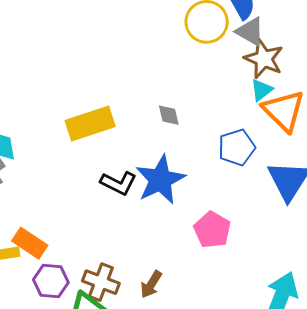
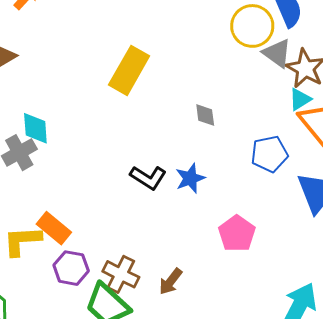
gray triangle: (250, 31) -> (277, 53), moved
yellow rectangle: (90, 124) -> (129, 70), moved, turned -48
blue star: (160, 180) -> (190, 178), size x0.6

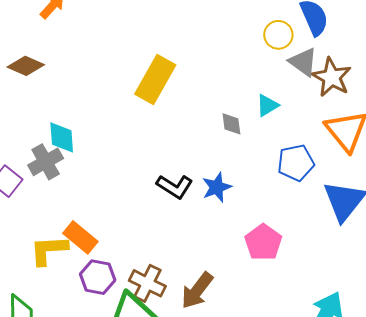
yellow circle: (252, 26) -> (278, 35), size x0.7
cyan triangle: (300, 99) -> (267, 105), moved
brown arrow: (171, 282) -> (197, 291), size x1.4

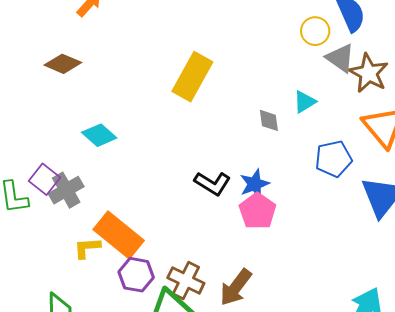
cyan diamond: (62, 137) -> (99, 135), turned -44
gray cross: (46, 162) -> (66, 190), moved
orange rectangle: (80, 237) -> (119, 235), size x1.4
pink pentagon: (263, 242) -> (258, 211), moved
yellow L-shape: (49, 250) -> (87, 248), size x0.7

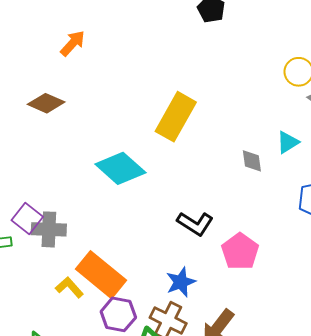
cyan diamond: (99, 135) -> (120, 168), moved, size x1.4
blue star: (255, 184) -> (181, 282), moved
gray cross: (66, 190) -> (49, 229), turned 32
yellow L-shape: (87, 248) -> (69, 287), turned 52

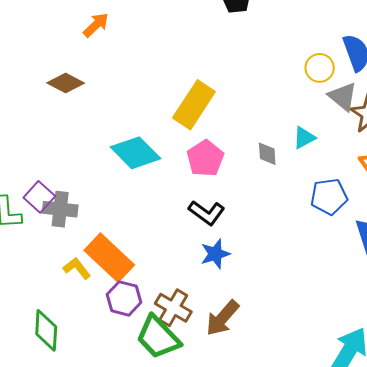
pink pentagon: (240, 251) -> (205, 158), moved
blue star: (181, 282) -> (215, 254), moved

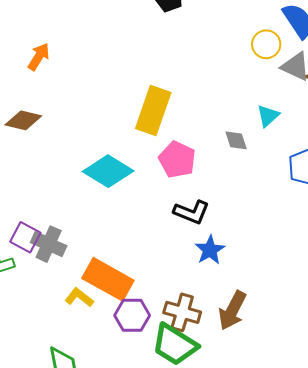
gray cross: (60, 209) -> (49, 244), turned 32

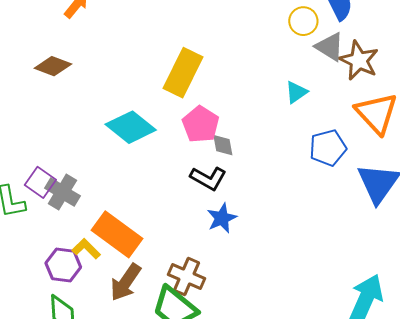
gray diamond: (236, 140) -> (223, 145), moved
brown arrow: (232, 310) -> (126, 282), moved
purple hexagon: (132, 315) -> (63, 265), moved

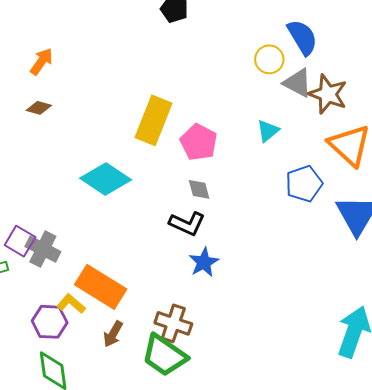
brown diamond: (53, 66) -> (39, 108), moved, size x0.7
pink pentagon: (201, 124) -> (199, 142), moved
brown arrow: (126, 282) -> (113, 334), size x0.7

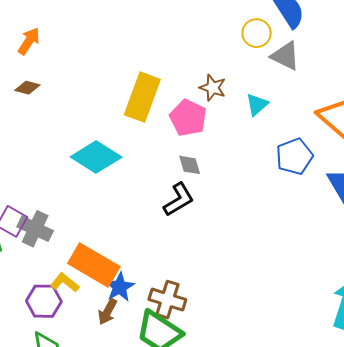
brown star: (328, 94) -> (213, 88), moved, size x0.7
black L-shape: (187, 224) -> (179, 199), turned -54
blue star: (204, 262) -> (120, 287), moved

